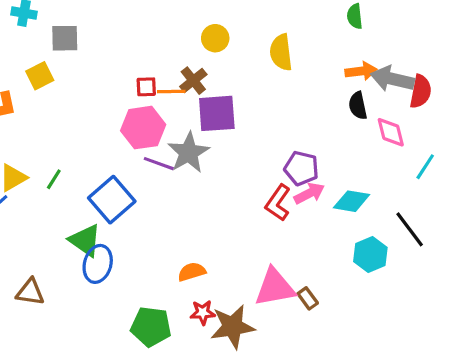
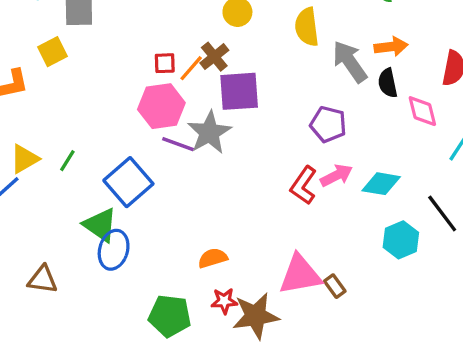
gray arrow: (392, 79) -> (350, 62), moved, turned 42
orange line: (171, 91) -> (191, 68), turned -48
purple pentagon: (301, 168) -> (328, 124), moved

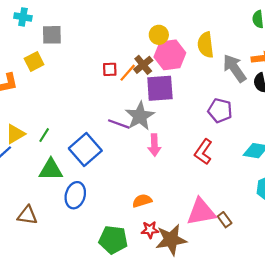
pink hexagon: (161, 106) -> (170, 55), moved
pink arrow: (336, 175) -> (154, 145), moved, turned 115
green triangle: (100, 225) -> (51, 170), moved, turned -35

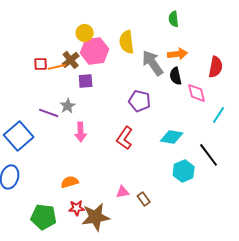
orange line: (128, 73) -> (57, 67), turned 36
purple square: (160, 88) -> (86, 81), size x0.6
gray star: (140, 116) -> (68, 106), size x0.6
pink triangle: (201, 212) -> (123, 192), size x0.5

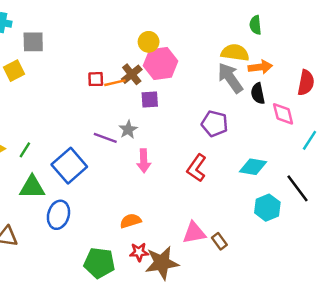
yellow semicircle: (127, 42) -> (235, 53), moved, turned 105
pink triangle: (123, 192) -> (194, 233), size x1.5

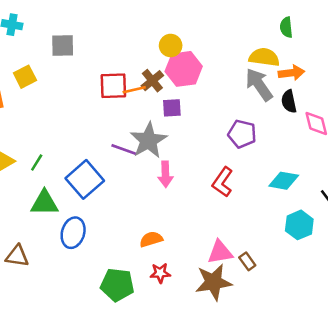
gray square: (33, 42) -> (63, 45), moved
red square: (96, 79) -> (113, 86), size x1.6
gray star: (128, 130) -> (148, 140), size x1.8
brown star: (162, 263) -> (213, 282), moved

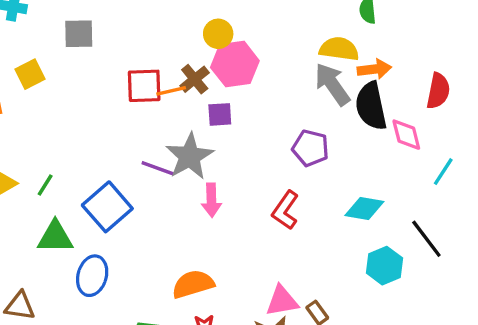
black semicircle: (289, 101) -> (371, 106), size x1.6
orange semicircle: (151, 239) -> (193, 284), size x1.4

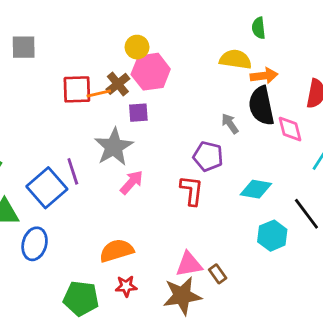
gray arrow: (332, 84) -> (230, 124), moved, size x0.6
purple pentagon: (311, 148) -> (208, 156), moved
purple line: (158, 168) -> (73, 171), moved, turned 52
pink arrow: (211, 200) -> (132, 182), turned -136
red L-shape: (285, 210) -> (192, 191), turned 152

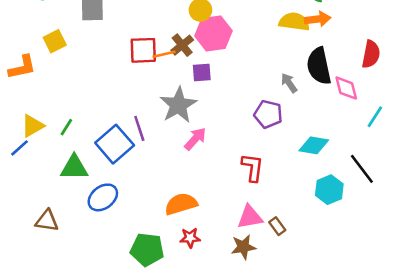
orange arrow: (264, 76) -> (318, 19), moved
red L-shape: (192, 191) -> (253, 167), moved
blue ellipse: (35, 244) -> (103, 197), turned 36
brown star: (182, 296) -> (243, 247), size x0.7

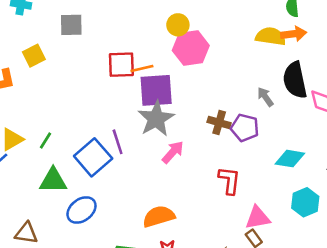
brown cross: (182, 45) -> (219, 123), moved, turned -35
purple square: (202, 72) -> (156, 90), moved, size x1.8
pink triangle: (250, 217) -> (258, 218), moved

